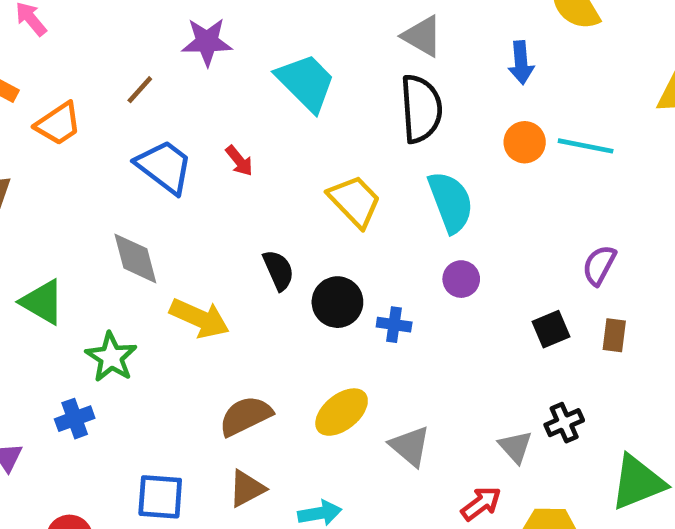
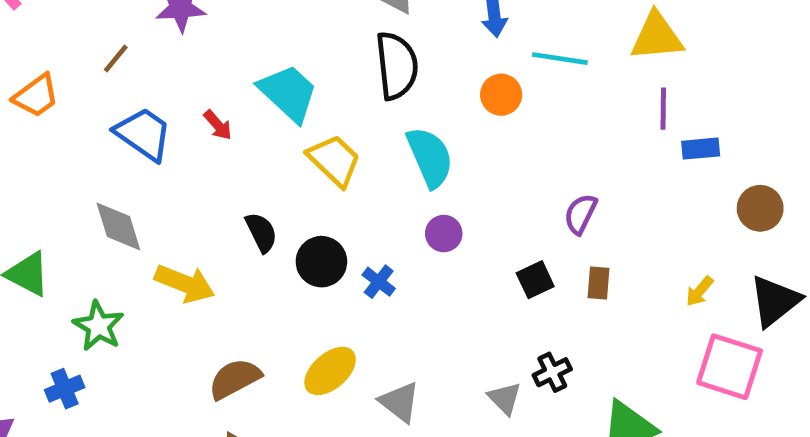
cyan trapezoid: (306, 82) -> (288, 93), moved
cyan line: (586, 146) -> (560, 59), moved
blue cross: (394, 325) -> (379, 282), turned 32

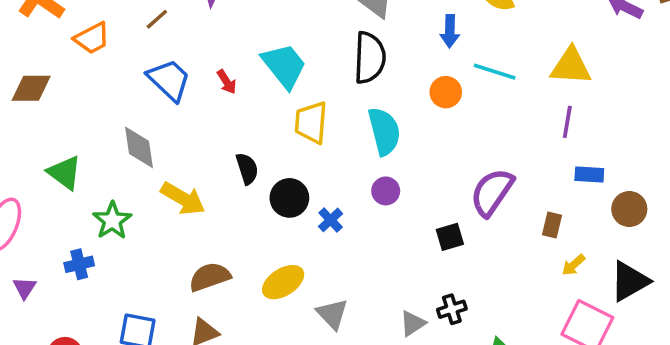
blue rectangle: (701, 149) -> (589, 174), moved
yellow trapezoid: (334, 160) -> (311, 122), turned -138
purple semicircle: (580, 214) -> (492, 192), size x1.6
brown rectangle: (598, 283) -> (552, 225), moved
gray triangle: (505, 398) -> (413, 323), turned 32

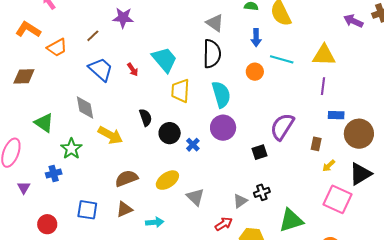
purple circle: (386, 191) -> (223, 128), size x1.6
brown circle: (629, 209) -> (359, 134), size x1.5

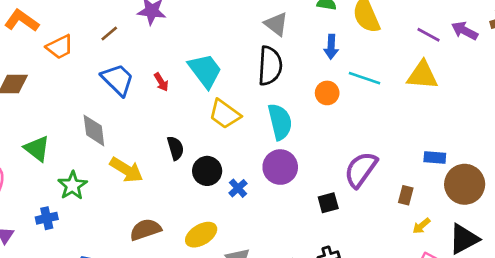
purple line: (323, 86) -> (428, 35), moved, turned -72
yellow trapezoid: (180, 91) -> (225, 114), turned -60

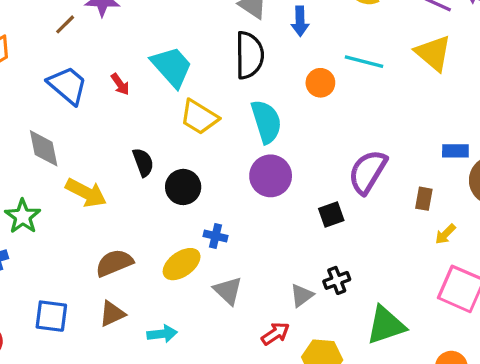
brown line: (109, 33) -> (65, 24), moved
blue arrow: (331, 47) -> (300, 21), moved
yellow triangle: (422, 75) -> (433, 53), turned 40
blue cross: (238, 188) -> (216, 236), moved, turned -30

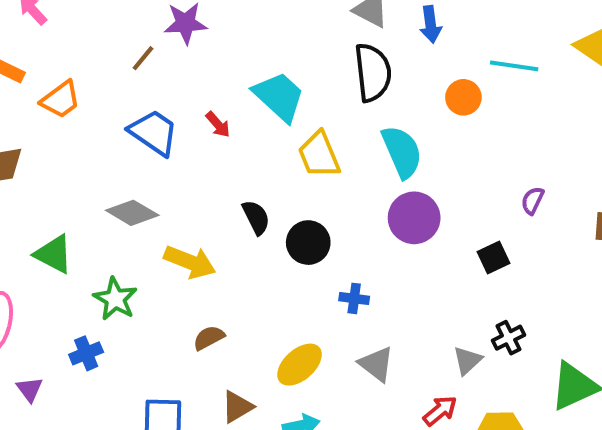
yellow trapezoid: (199, 117) -> (319, 155), turned 42
gray diamond: (44, 148) -> (132, 213), turned -42
purple semicircle: (368, 172) -> (533, 200), size x0.5
brown semicircle: (114, 263) -> (209, 338), moved, size x0.7
yellow ellipse: (182, 264) -> (299, 365), moved

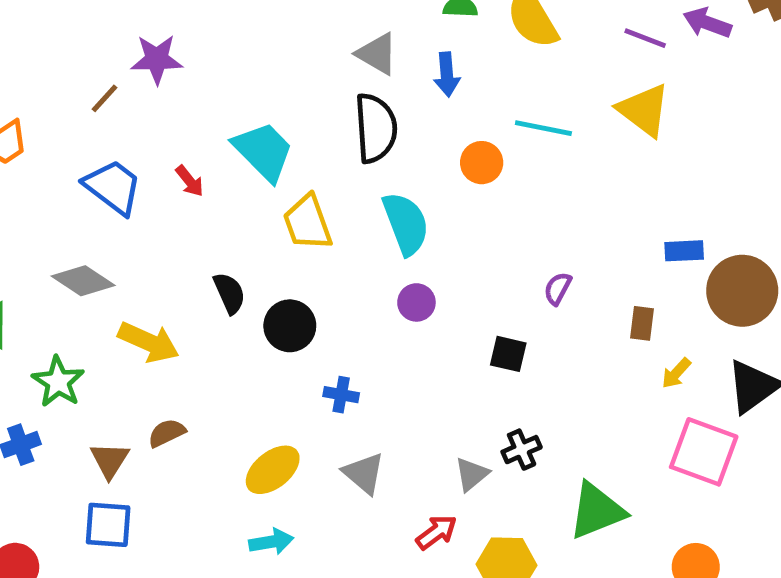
purple circle: (414, 218) -> (416, 302), size x0.6
black square: (493, 258) -> (508, 354), turned 36
brown triangle: (237, 407) -> (110, 460), moved, turned -30

